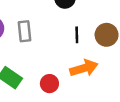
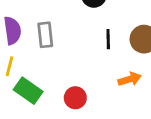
orange arrow: (84, 68) -> (130, 79), moved, size x0.7

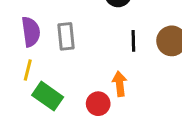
orange arrow: (130, 79) -> (120, 84), moved, turned -80

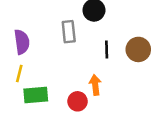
gray rectangle: (66, 36) -> (69, 32), moved
green rectangle: (48, 96) -> (36, 95), turned -40

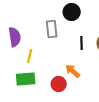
yellow line: (19, 73) -> (30, 56), moved
orange arrow: (95, 85) -> (73, 71), turned -42

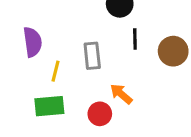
gray rectangle: (52, 29) -> (92, 56), moved
black line: (82, 43) -> (135, 39), moved

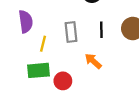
black line: (135, 39) -> (101, 30), moved
red circle: (100, 114) -> (63, 81), moved

